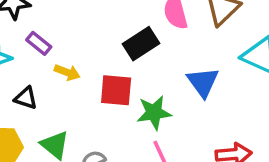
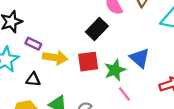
yellow arrow: (67, 72) -> (55, 58), size x1.5
blue triangle: (203, 82) -> (140, 58), moved

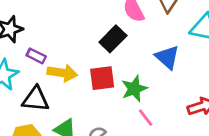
blue triangle: (140, 58) -> (167, 57), moved
black triangle: (33, 79) -> (36, 99), size x1.5

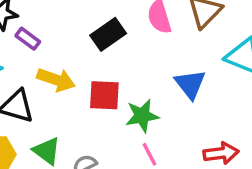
black rectangle: (113, 39) -> (108, 34), moved
purple rectangle: (36, 56) -> (28, 39), moved

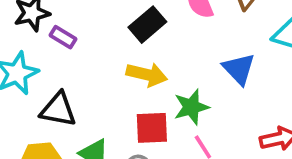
yellow arrow: (56, 80) -> (147, 75), moved
red square: (104, 95) -> (152, 128), moved

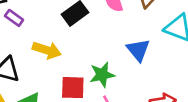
yellow arrow: (147, 75) -> (47, 50), moved

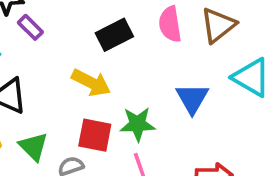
yellow arrow: (47, 50) -> (91, 83), moved

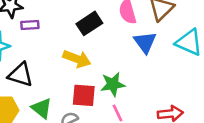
purple rectangle: (30, 27) -> (30, 25), turned -42
blue triangle: (192, 99) -> (145, 42), moved

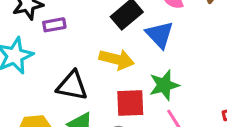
blue triangle: (145, 42) -> (160, 35), moved
black triangle: (20, 75) -> (72, 86), moved

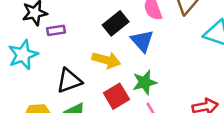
black triangle: (72, 86) -> (69, 81), turned -32
red square: (130, 103) -> (116, 96), turned -30

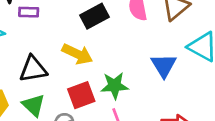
blue triangle: (142, 41) -> (164, 65), moved

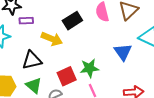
yellow arrow: (77, 54) -> (52, 39), moved

